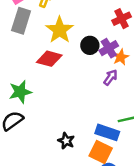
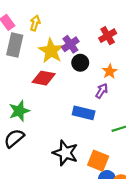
purple cross: (109, 48) -> (70, 44), moved
blue rectangle: (107, 132) -> (84, 113), moved
black star: (66, 141) -> (65, 153), size x1.6

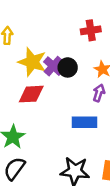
red cross: (108, 36) -> (91, 30), turned 35
purple cross: (70, 44) -> (53, 66), moved

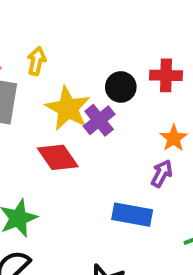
black circle: (68, 67) -> (121, 87), moved
red diamond: (31, 94) -> (58, 157), turned 48

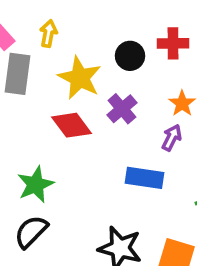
purple cross: (99, 120) -> (122, 109), moved

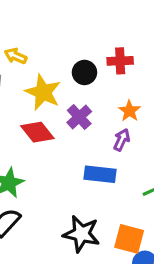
yellow arrow: (48, 33) -> (16, 56), turned -75

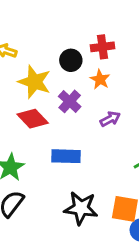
orange star: (129, 111) -> (100, 79), moved
purple arrow: (122, 140) -> (110, 119), turned 42
blue rectangle: (100, 174) -> (66, 156), moved

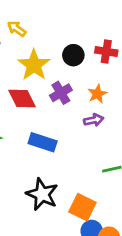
orange star: (100, 79) -> (97, 94), moved

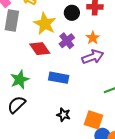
purple arrow: (94, 120) -> (93, 57), size x1.5
black star: (42, 194) -> (64, 115), size x0.6

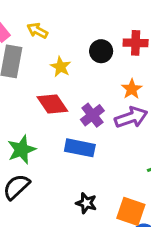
yellow star: (45, 24) -> (61, 67), size x0.6
purple cross: (67, 41) -> (92, 115), moved

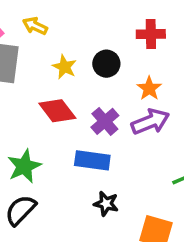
black circle: (101, 51) -> (106, 64), moved
black star: (86, 203) -> (106, 204), moved

